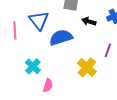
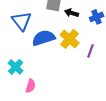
black arrow: (89, 21) -> (72, 13), moved
yellow cross: (87, 67) -> (70, 39), moved

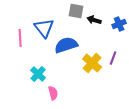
yellow cross: (70, 39) -> (92, 63), moved
pink semicircle: (31, 86) -> (53, 93), turned -32

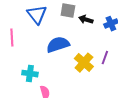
blue triangle: (44, 28) -> (37, 15), moved
cyan cross: (38, 74) -> (30, 74), turned -35

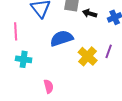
cyan cross: (30, 74) -> (24, 59), moved

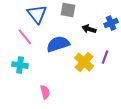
black arrow: (90, 13) -> (89, 29), moved
pink line: (16, 31) -> (25, 37), moved, turned -36

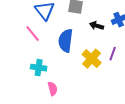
blue semicircle: (58, 44) -> (66, 41), turned -65
cyan cross: (20, 65) -> (39, 68), moved

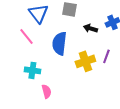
yellow cross: (92, 59) -> (85, 61), turned 30

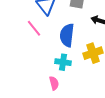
cyan cross: (32, 70) -> (63, 62), moved

